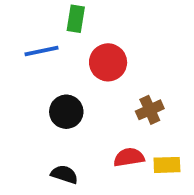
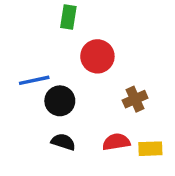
blue line: (42, 51) -> (34, 80), moved
black semicircle: (64, 174) -> (63, 142), moved

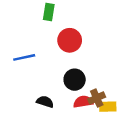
brown cross: (135, 99) -> (97, 98), moved
black circle: (60, 101) -> (75, 80), moved

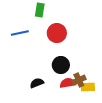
blue line: (24, 57) -> (20, 33), moved
black semicircle: (45, 102) -> (37, 83), turned -40

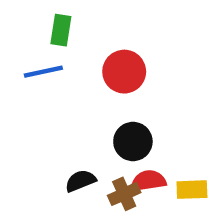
green rectangle: (40, 10) -> (61, 30), moved
brown cross: (79, 80) -> (124, 194), moved

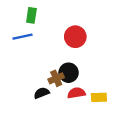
red circle: (124, 72) -> (75, 37), moved
brown cross: (124, 194) -> (56, 78), moved

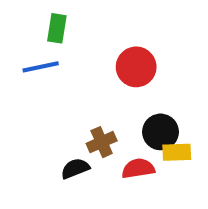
black circle: (69, 73) -> (161, 132), moved
yellow rectangle: (99, 97) -> (177, 152), moved

